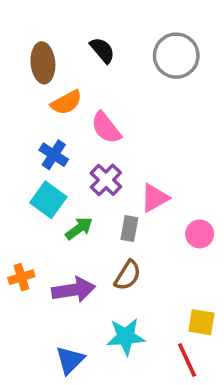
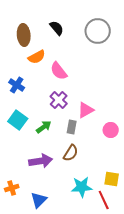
blue cross: (54, 155) -> (17, 85), moved
cyan square: (48, 200) -> (18, 120), moved
orange cross: (21, 277) -> (12, 188), moved
cyan star: (126, 337) -> (82, 187), moved

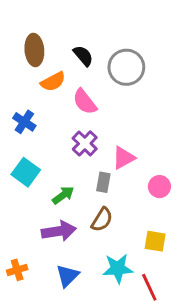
black semicircle: (57, 28) -> (83, 56), moved
gray circle: (98, 31) -> (126, 67), moved
green arrow: (44, 127) -> (63, 195), moved
yellow square: (112, 179) -> (155, 241), moved
blue triangle: (39, 200) -> (67, 276), moved

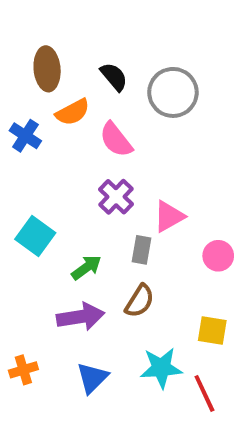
blue cross: (24, 122) -> (25, 136), moved

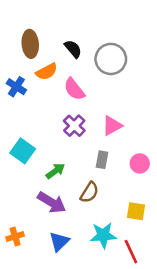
pink triangle: (169, 216) -> (112, 126), moved
gray rectangle: (141, 250) -> (102, 160), moved
purple arrow: (80, 317) -> (52, 202), turned 40

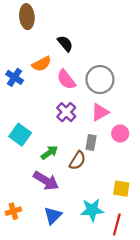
brown ellipse: (30, 44) -> (27, 17), moved
gray circle: (111, 59) -> (100, 80), moved
pink circle: (140, 163) -> (120, 133), moved
brown semicircle: (89, 192) -> (77, 160), moved
red line: (131, 252) -> (117, 225), turned 40

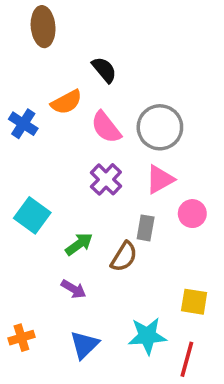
purple arrow: (46, 181) -> (74, 289), size x0.6

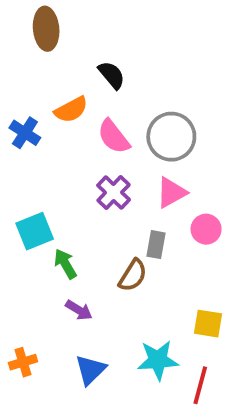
cyan square: (32, 215) -> (35, 231), turned 32
green arrow: (79, 244) -> (65, 264), moved, turned -84

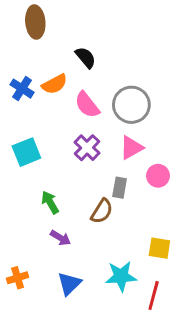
blue cross: (25, 133) -> (22, 89), moved
cyan square: (35, 231) -> (26, 152), moved

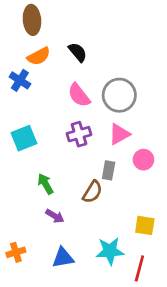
orange semicircle: (55, 84) -> (39, 56), moved
purple cross: (87, 148) -> (79, 134), turned 30
blue triangle: (69, 284) -> (63, 258), turned 35

